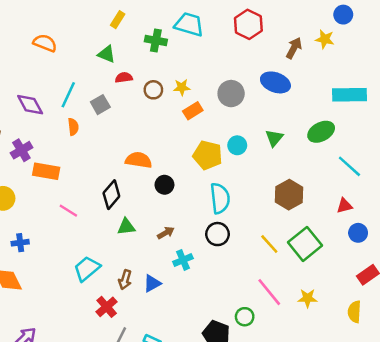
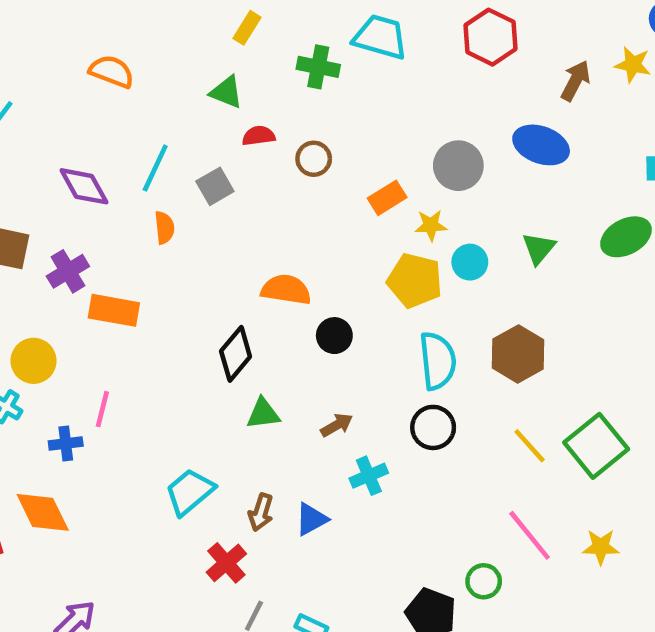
yellow star: (182, 87) -> (431, 225), moved
brown hexagon: (289, 195) -> (518, 354), moved
pink line: (68, 211) -> (102, 409), moved, turned 72

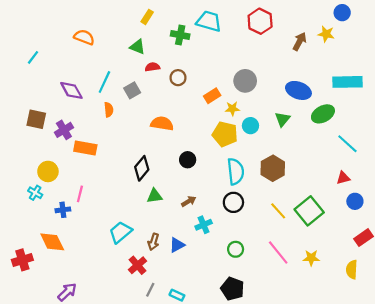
blue ellipse: (541, 145) -> (298, 90), moved
orange semicircle: (286, 290) -> (162, 123), moved
green circle: (484, 581) -> (236, 249), moved

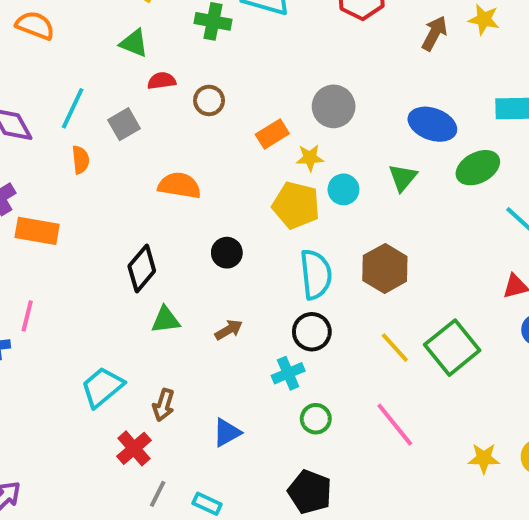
cyan cross: (204, 225) -> (288, 373), moved
blue triangle: (177, 245) -> (227, 433), moved
yellow star: (311, 258) -> (484, 458), moved

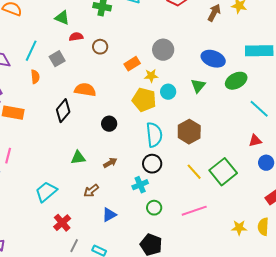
black diamond: (142, 268) -> (63, 111), moved
brown arrow: (164, 405) -> (91, 191), moved, turned 35
pink line: (395, 425) -> (194, 211), turned -70

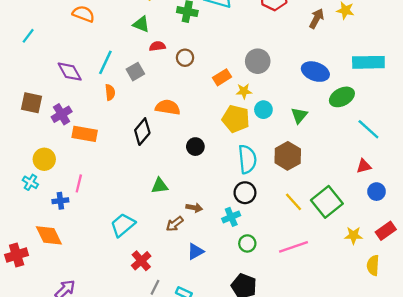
green triangle: (198, 86) -> (299, 115), moved
brown arrow: (110, 163) -> (194, 208), moved, turned 40
yellow star: (239, 228) -> (353, 235), moved

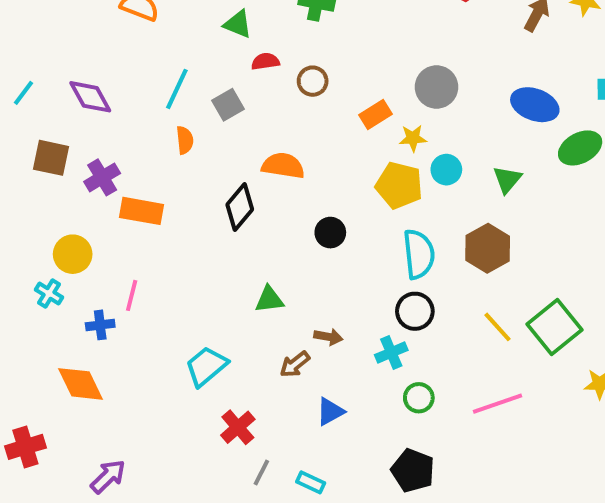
cyan line: (28, 36) -> (23, 93), moved
purple diamond: (70, 72) -> (90, 97), moved
red cross: (17, 255) -> (25, 447), moved

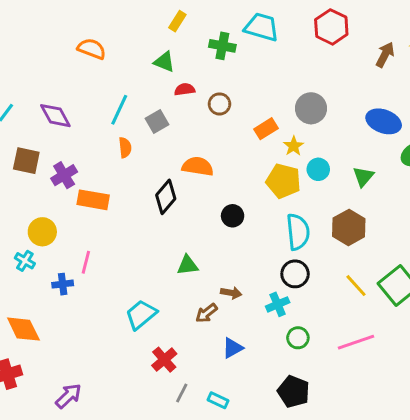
yellow star: (413, 138) -> (294, 146), turned -30
orange diamond: (81, 384) -> (23, 329), moved

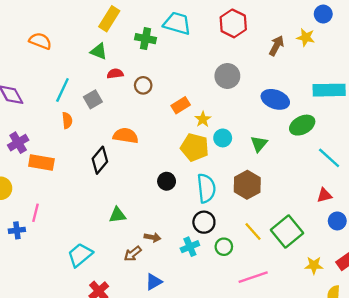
yellow rectangle: (177, 21) -> (109, 19), size x1.5
gray circle: (311, 108) -> (227, 76), moved
black circle: (233, 216) -> (167, 181), moved
green circle: (298, 338) -> (224, 247), moved

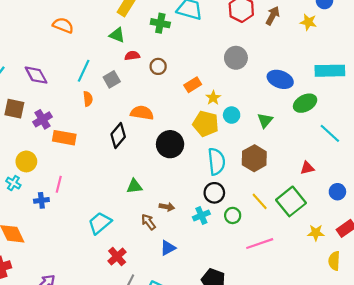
brown arrow: (276, 46) -> (273, 16), moved
black circle: (167, 181) -> (170, 144), moved, size x1.6
red triangle: (324, 195) -> (307, 168), moved
brown arrow: (133, 254) -> (148, 222), turned 91

